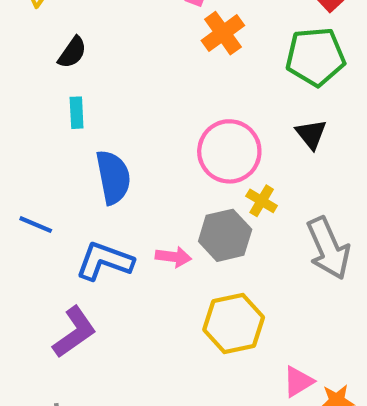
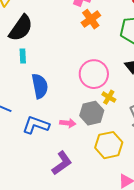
black semicircle: (72, 52) -> (21, 28), size x1.8
yellow hexagon: (234, 323) -> (109, 145), moved
purple L-shape: (74, 332) -> (62, 163), moved

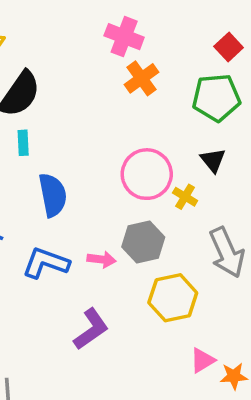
yellow cross: (109, 97) -> (185, 197), moved

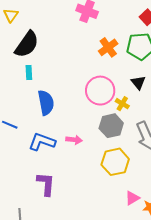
orange cross: (142, 78) -> (108, 47), moved
gray hexagon: (143, 242) -> (111, 126), moved
purple L-shape: (91, 329) -> (46, 184), moved, turned -50

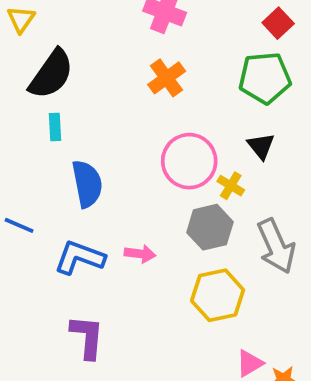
orange cross: (108, 47) -> (167, 78), moved

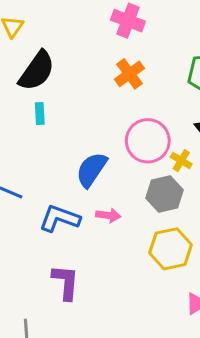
blue semicircle: (87, 184) -> (91, 170), moved, turned -135

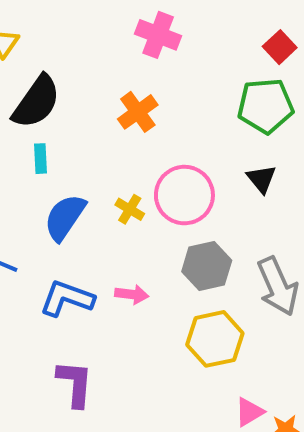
orange cross: (130, 74) -> (138, 112), moved
yellow cross: (181, 161) -> (130, 209), moved
blue semicircle: (91, 170) -> (65, 217), moved

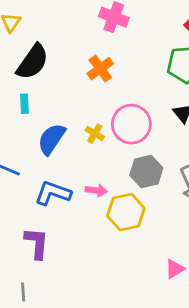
cyan rectangle: (40, 159) -> (24, 104), moved
yellow hexagon: (215, 339) -> (126, 212), moved
purple L-shape: (75, 384) -> (37, 243), moved

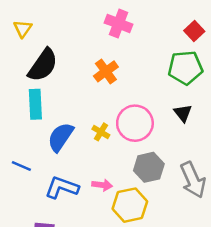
cyan rectangle: (24, 104) -> (35, 104), size x1.6

